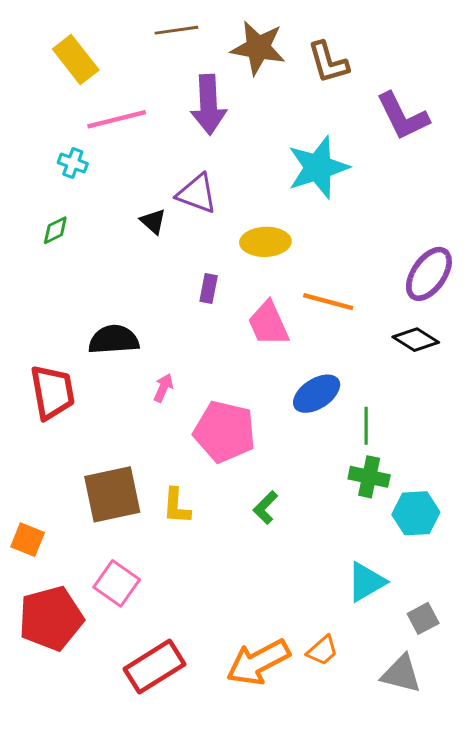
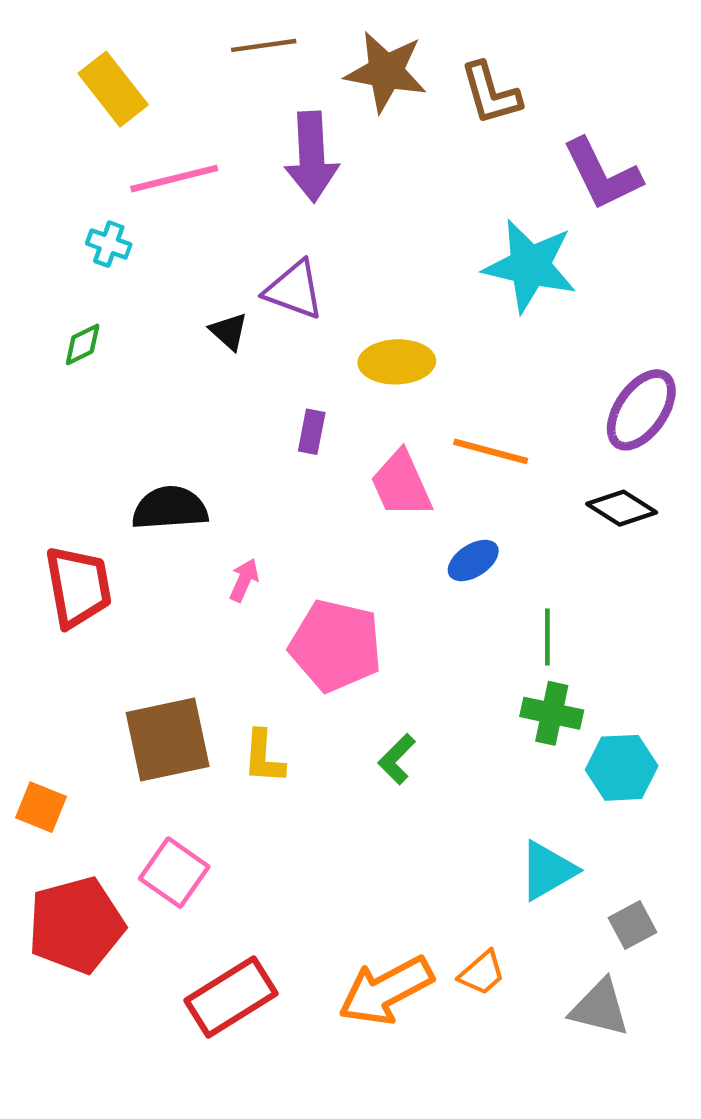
cyan star: (318, 167) -> (530, 266), moved, turned 30
blue ellipse: (317, 394) -> (473, 561), moved, size x0.7

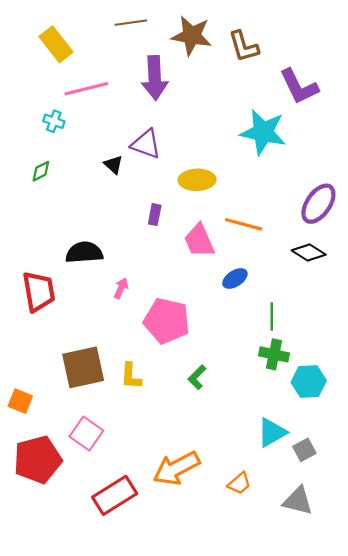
gray square: (633, 925) -> (304, 450), moved
orange arrow: (386, 990) -> (176, 468), moved

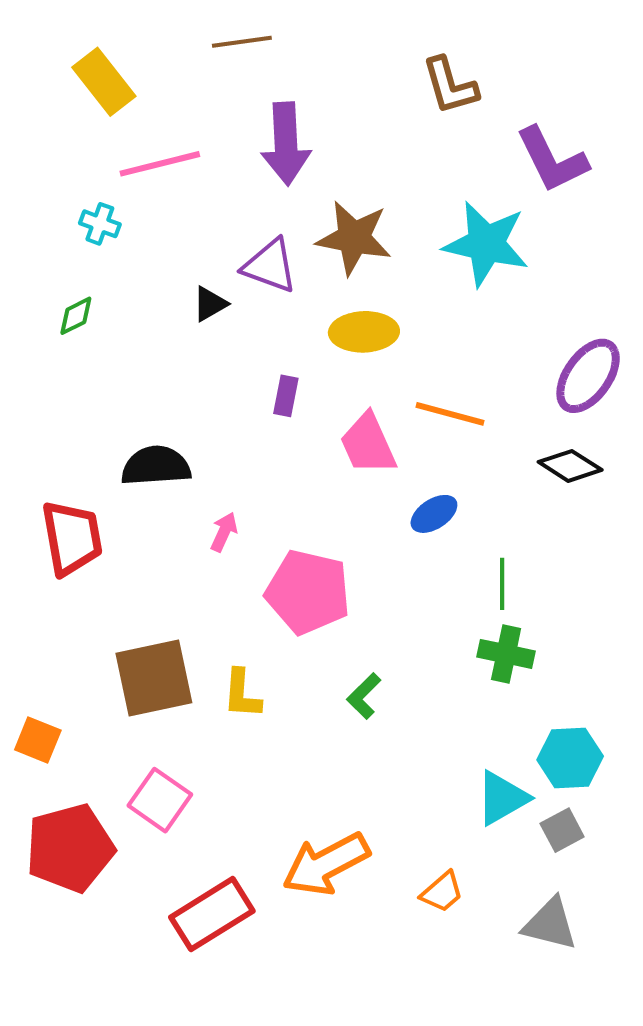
brown star: (192, 36) -> (354, 238), moved
black triangle: (114, 165) -> (210, 304), turned 48
cyan hexagon: (309, 382) -> (570, 758), moved

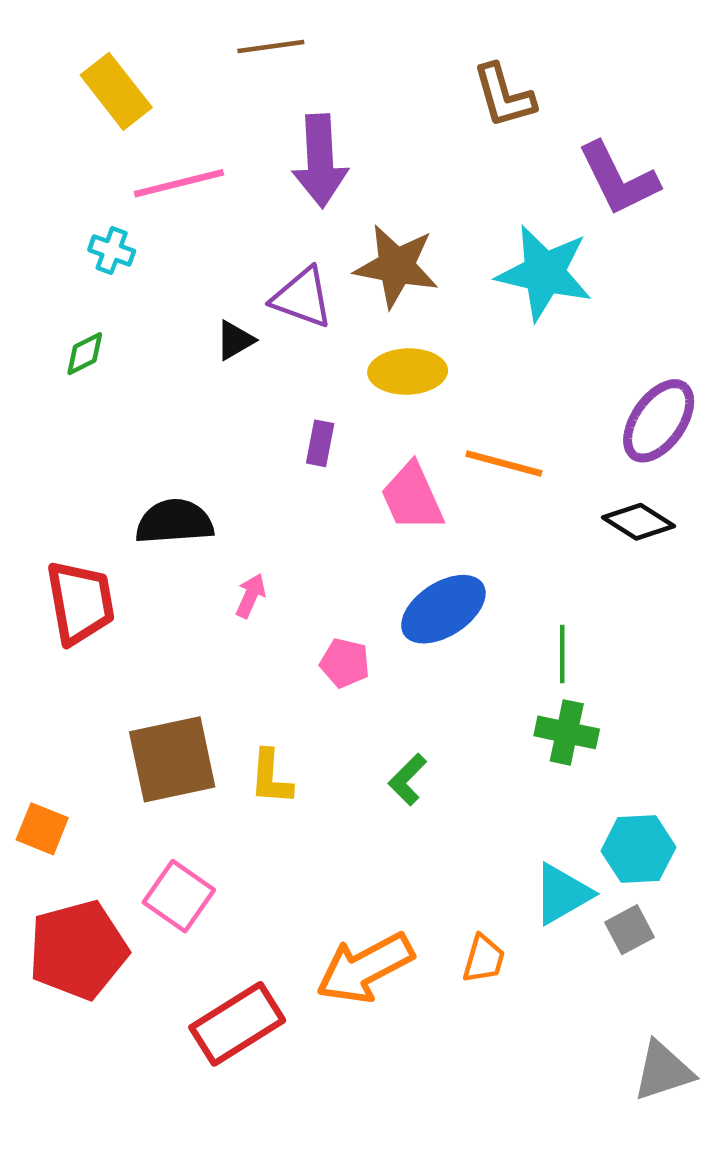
blue ellipse: (434, 514) -> (443, 609), moved, size x1.6
pink pentagon: (308, 592) -> (345, 663), size x0.5
orange trapezoid: (442, 892) -> (484, 959), moved, turned -33
gray triangle: (550, 924) -> (663, 1071), moved, turned -32

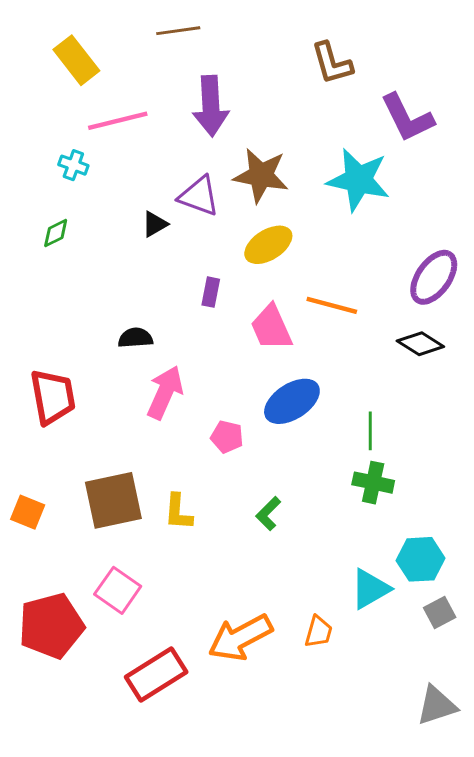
yellow ellipse: (408, 372) -> (268, 245), turned -30
black semicircle: (174, 522) -> (135, 338), moved, size x0.7
pink arrow: (251, 596) -> (165, 392), size x1.8
orange square: (42, 829) -> (28, 512), moved
gray square: (629, 930) -> (440, 612), moved

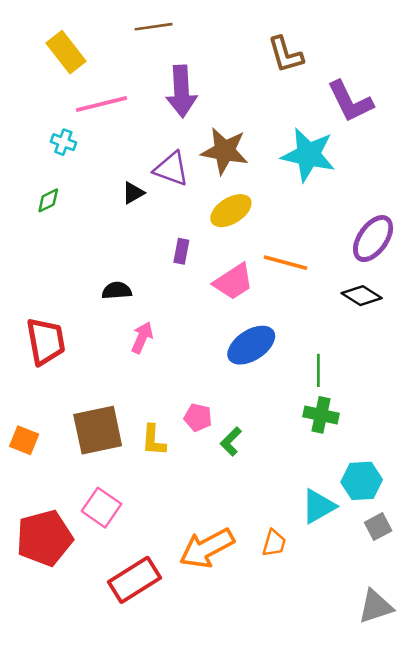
pink trapezoid: (271, 327) -> (233, 282), turned -99
pink arrow: (165, 392) -> (142, 338), size x0.7
pink pentagon: (227, 437) -> (198, 417), moved

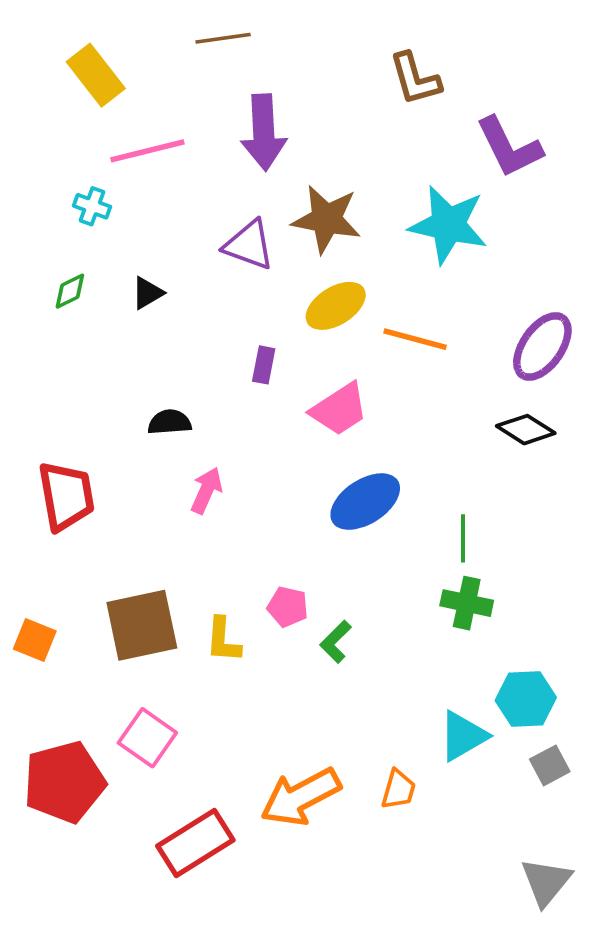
black triangle: (133, 193) -> (147, 293), moved
orange line: (285, 263) -> (415, 339), moved
gray triangle: (376, 606) -> (546, 882), turned -33

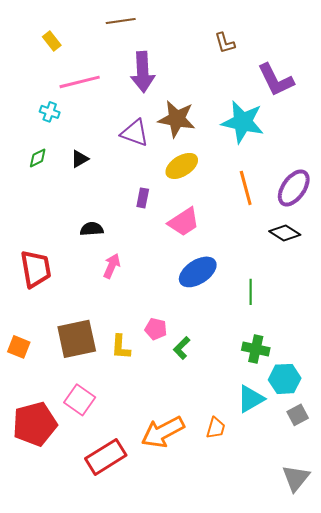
yellow rectangle: (96, 75) -> (52, 41), size x0.6
brown L-shape: (415, 79) -> (225, 43), size x0.7
orange line: (415, 339) -> (246, 188), moved, turned 60
green cross: (467, 603) -> (256, 349), moved

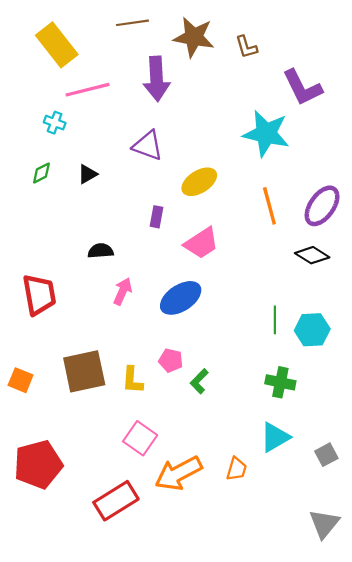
yellow rectangle: (52, 41) -> (57, 45), size x2.0
brown star: (177, 119) -> (194, 37), moved
blue ellipse: (198, 272) -> (181, 298), moved
cyan hexagon: (285, 379) -> (312, 330), moved
pink square: (80, 400) -> (140, 438), moved

